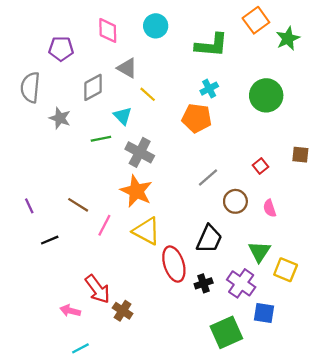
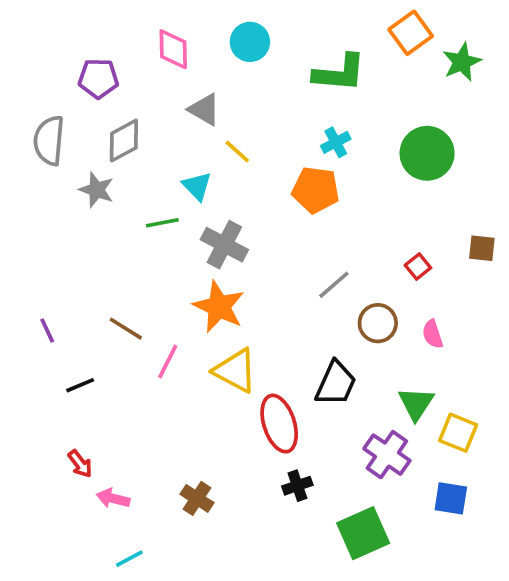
gray diamond: (93, 87) -> (124, 141), moved
black cross: (204, 283) -> (297, 486), moved
red arrow: (98, 289) -> (80, 464), moved, size x0.6
blue square: (264, 313) -> (451, 498), moved

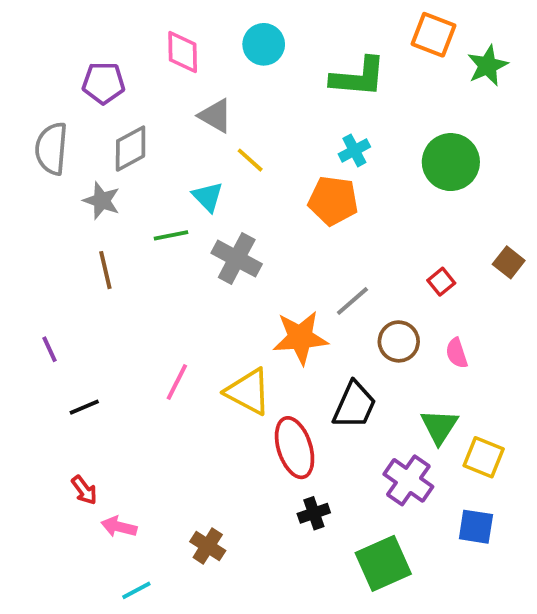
orange square: (411, 33) -> (433, 35), turned -33
brown square: (482, 248) -> (509, 262), turned 32
orange star: (219, 307) -> (300, 338), moved, turned -30
brown line: (126, 329) -> (105, 270), moved, turned 45
brown cross: (197, 498) -> (208, 546), moved

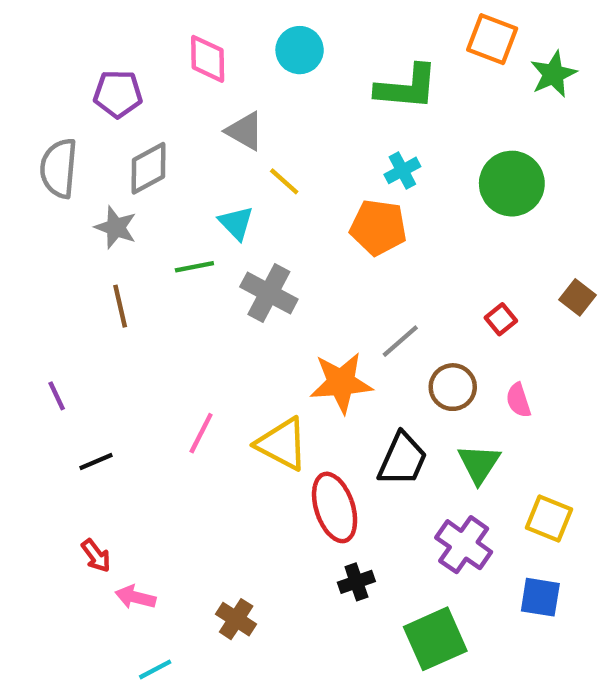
green triangle: (439, 426) -> (479, 464), moved

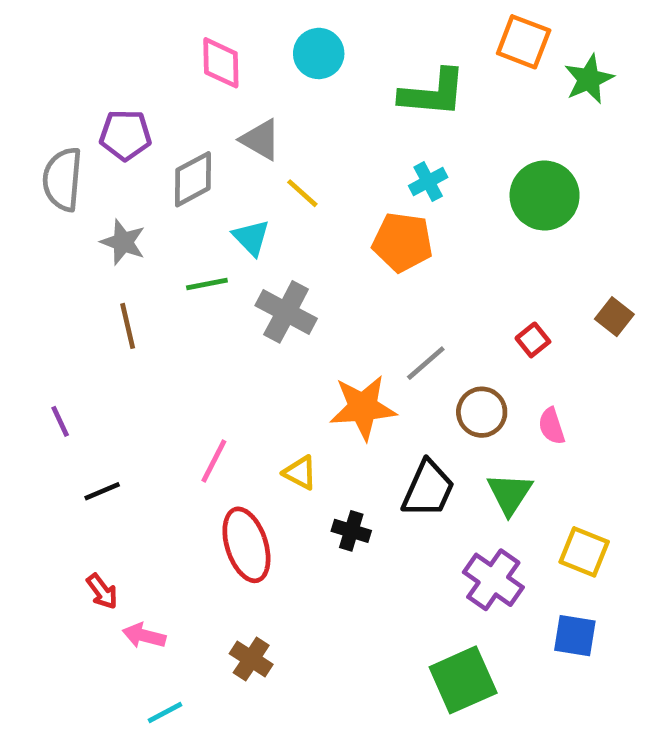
purple pentagon: (118, 94) -> (125, 135), moved
gray diamond: (149, 168) -> (193, 179), moved
yellow triangle: (282, 444) -> (300, 473), size x0.6
red ellipse: (335, 507) -> (246, 545), moved
black cross: (356, 582) -> (351, 531), moved, turned 36

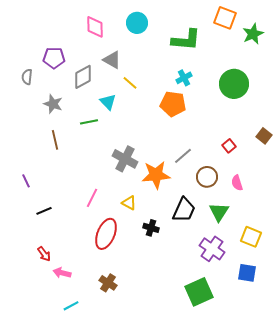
gray semicircle: (63, 179) -> (27, 77), size x0.6
gray cross: (286, 312) -> (125, 159), moved
red ellipse: (246, 545) -> (106, 234), turned 40

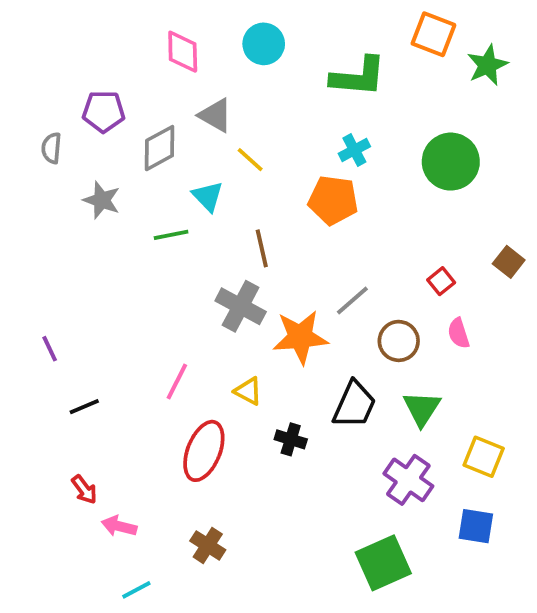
brown line: (55, 140) -> (262, 248), moved
pink semicircle: (237, 183) -> (459, 333), moved

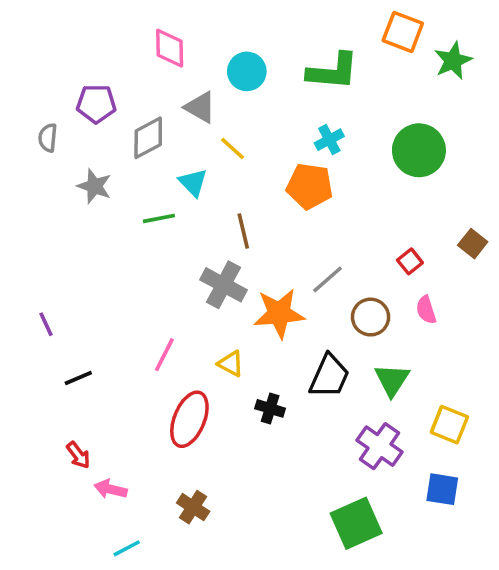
cyan circle: (264, 44) -> (247, 71), moved

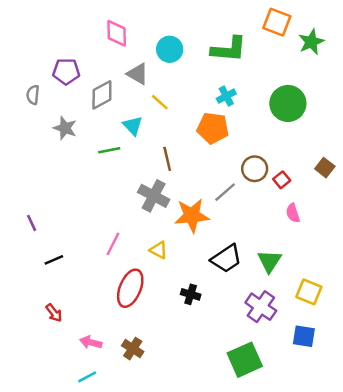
brown circle: (371, 317) -> (255, 169), moved
black trapezoid: (329, 376) -> (226, 259), turned 32
black cross: (270, 408) -> (191, 294), moved
pink arrow: (111, 489) -> (91, 342), moved

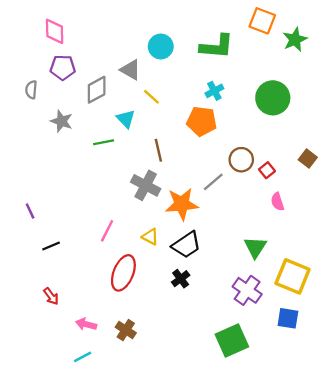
pink diamond: (117, 33) -> (55, 31), moved
black trapezoid: (226, 259) -> (186, 245), moved
yellow square: (309, 292) -> (293, 276), size x1.4
black cross: (191, 294) -> (181, 279), turned 36

